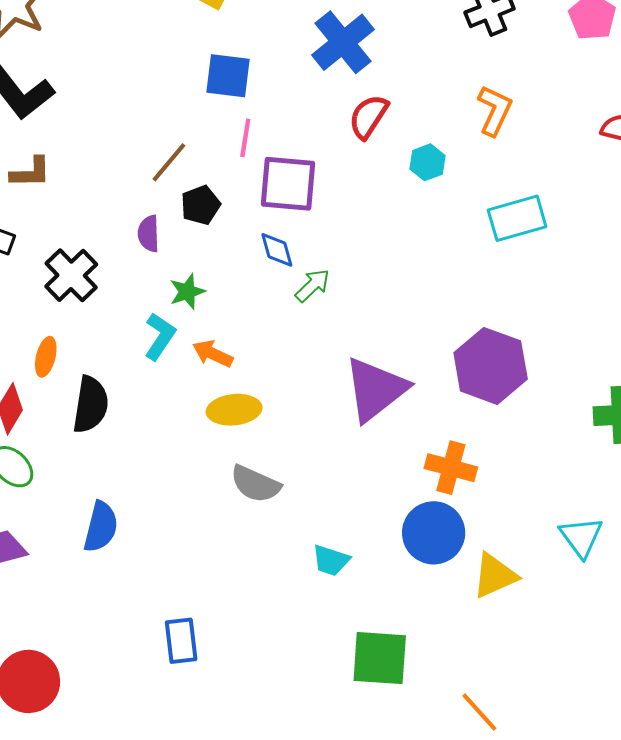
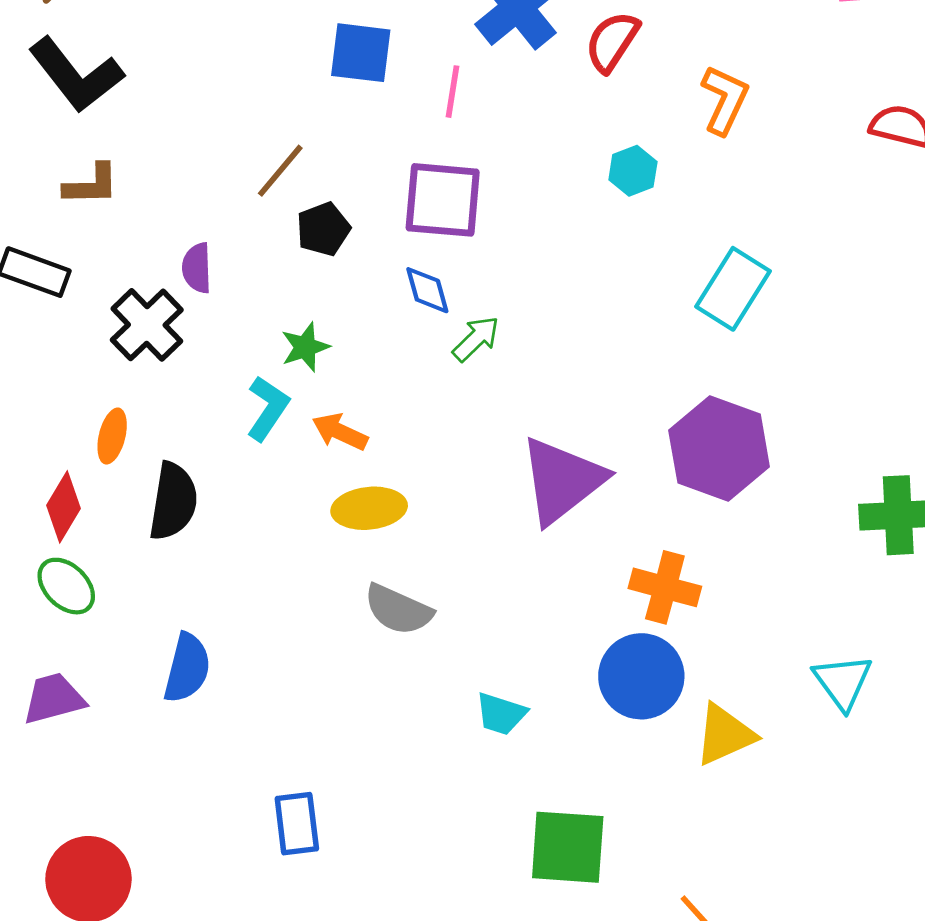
red semicircle: (368, 117) -> (612, 42), moved
pink line: (245, 138) -> (452, 92), moved
cyan rectangle: (517, 218) -> (733, 289), moved, turned -42
purple semicircle: (149, 234) -> (197, 268), moved

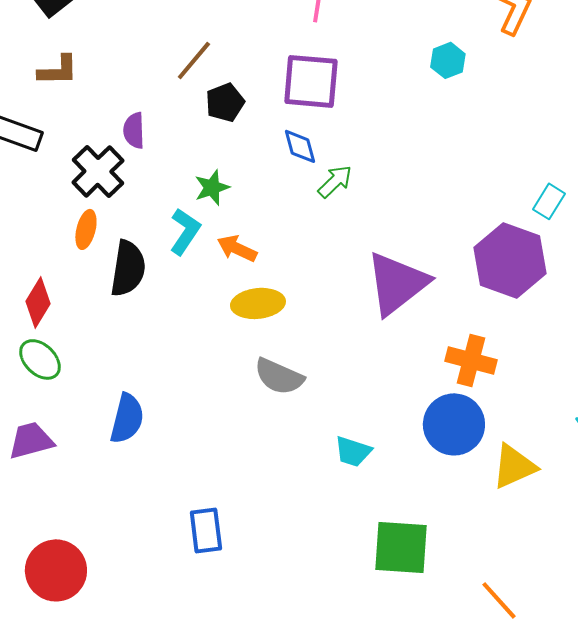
cyan rectangle: (733, 289) -> (549, 201), moved, size x0.6
orange ellipse: (112, 436) -> (86, 229), moved
black semicircle: (173, 501) -> (128, 268), moved

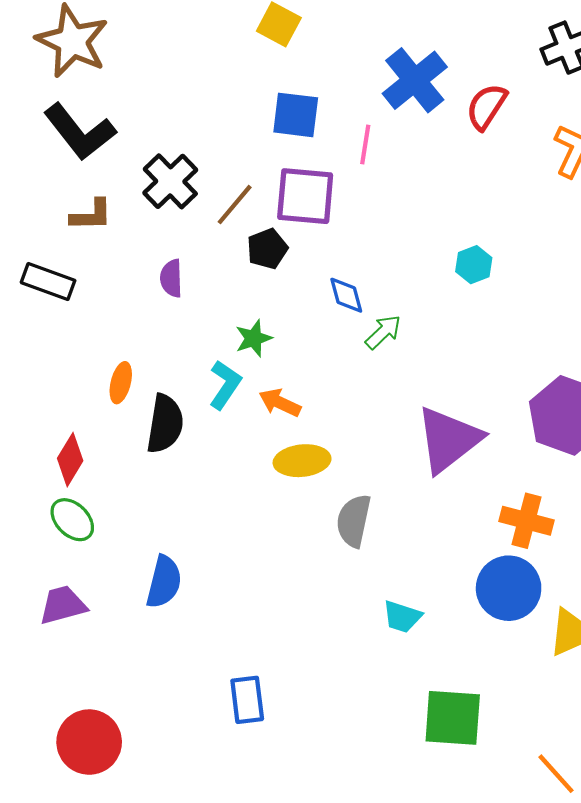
cyan hexagon: (448, 60) -> (474, 265), moved
purple square: (311, 81) -> (305, 196), moved
black cross: (98, 171) -> (170, 181), moved
gray semicircle: (279, 376) -> (354, 521), moved, turned 78

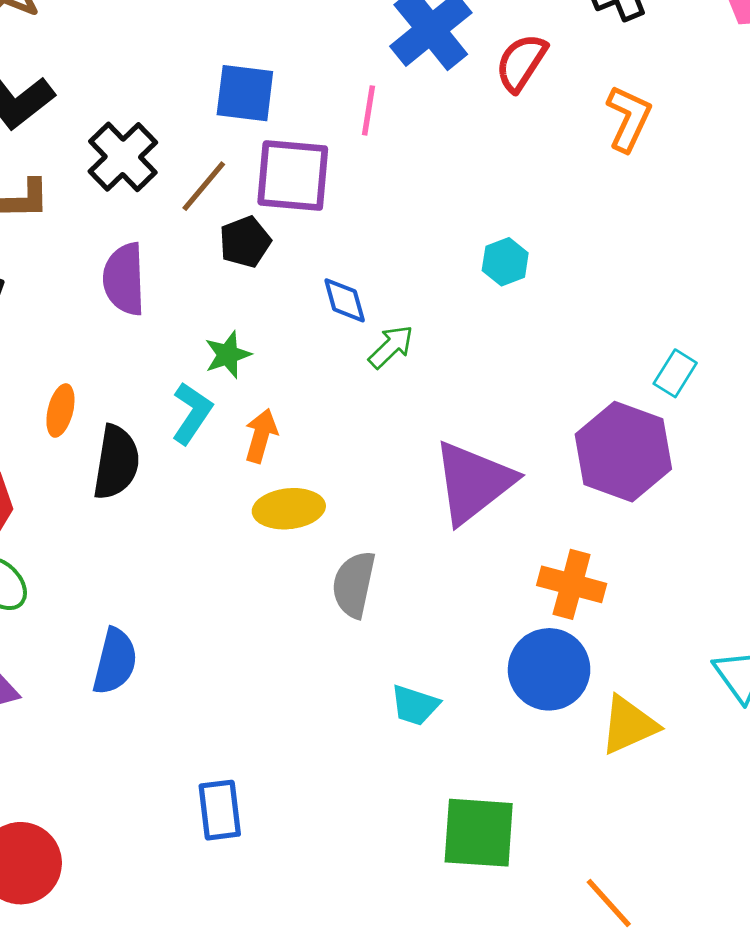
blue square: (296, 115) -> (245, 93), moved
purple semicircle: (171, 278) -> (124, 279), size x1.5
orange arrow: (280, 403) -> (261, 436), turned 81

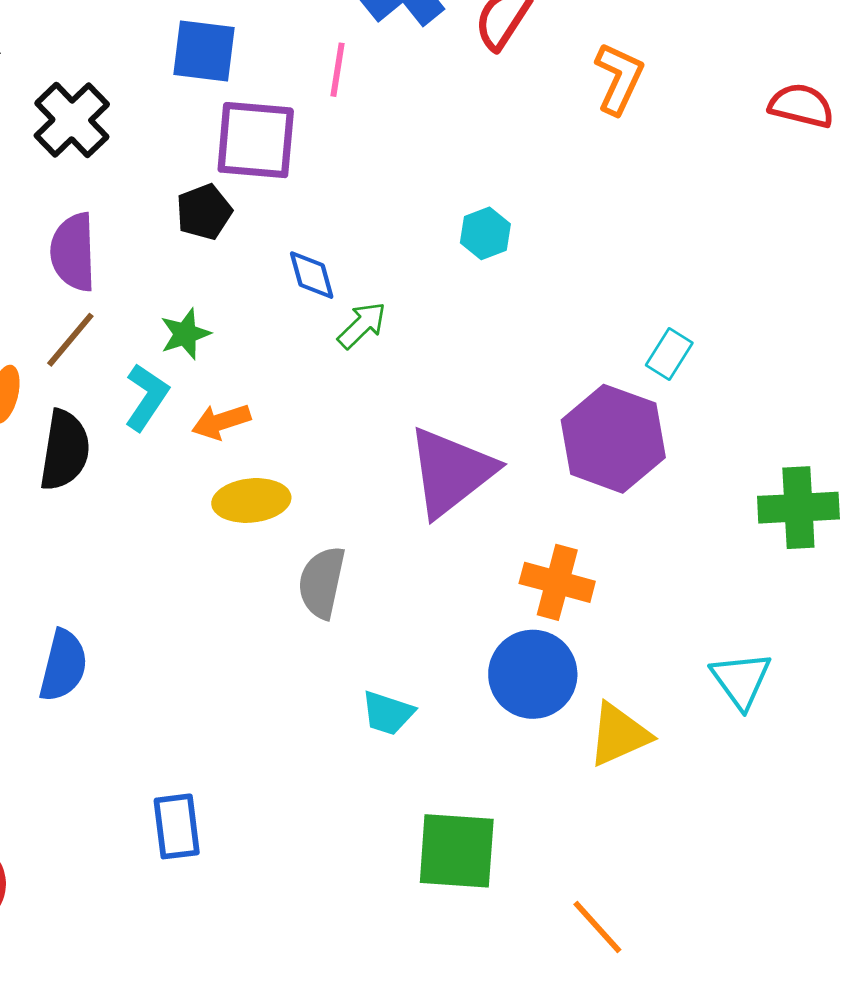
brown line: (204, 186) -> (70, 340), moved
orange arrow: (261, 436) -> (221, 422), turned -124

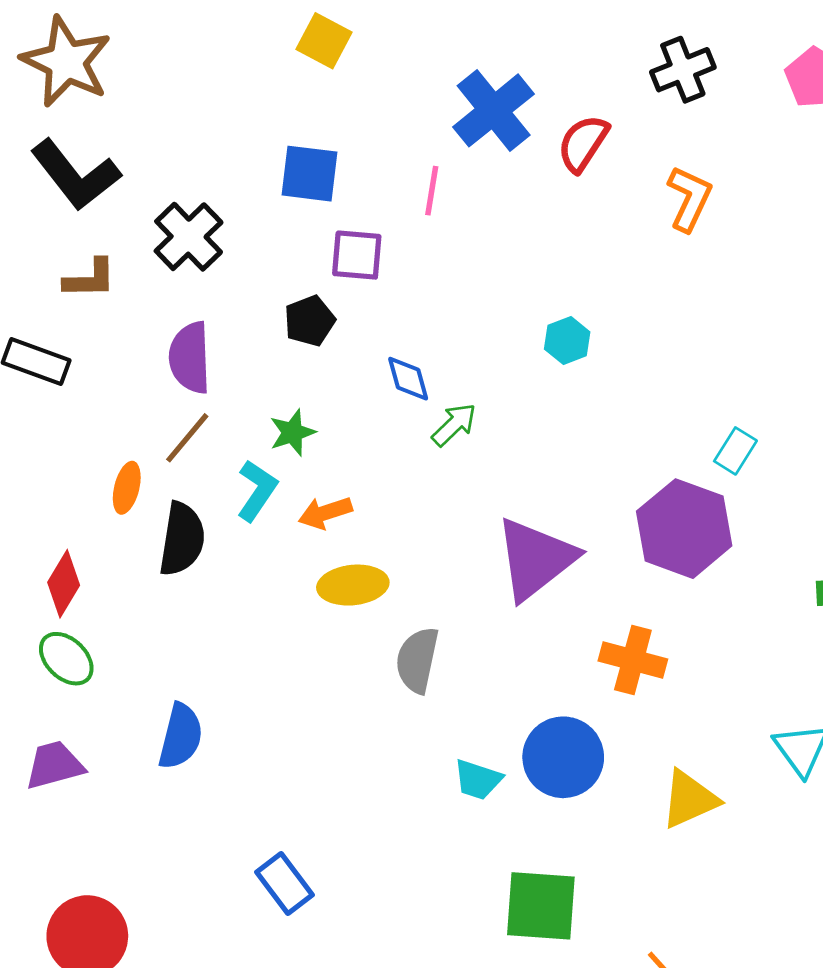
purple square: (256, 140) -> (357, 255), size x0.7
blue circle: (533, 674) -> (563, 757), moved
blue rectangle: (177, 826) -> (284, 883), turned -30

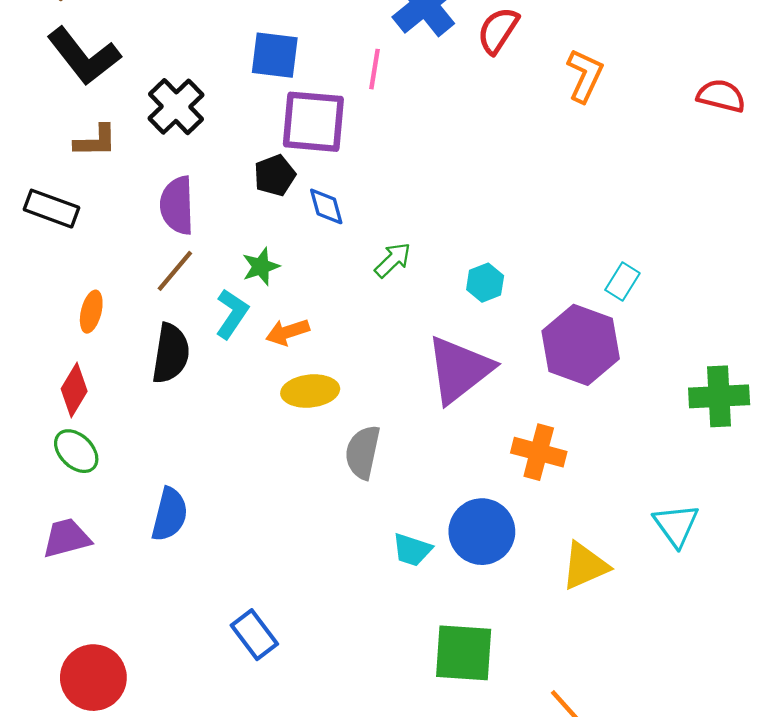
purple square: (357, 255) -> (313, 122), size x1.5
cyan hexagon: (567, 341) -> (485, 283), moved
blue diamond: (408, 379) -> (326, 206), moved
orange ellipse: (127, 488) -> (91, 312), moved

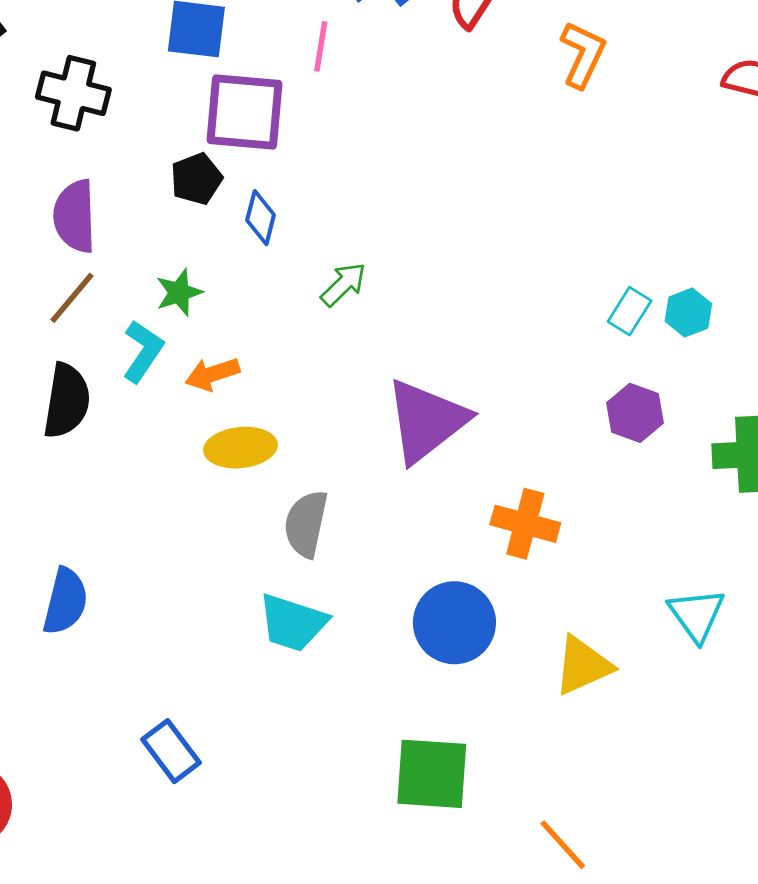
black cross: (176, 107) -> (73, 93), turned -32
blue diamond: (326, 206) -> (261, 218), turned 30
cyan hexagon: (485, 283) -> (688, 313), moved
purple hexagon: (581, 345) -> (635, 413), moved, size x0.6
cyan trapezoid: (412, 550) -> (293, 623), moved, size x1.4

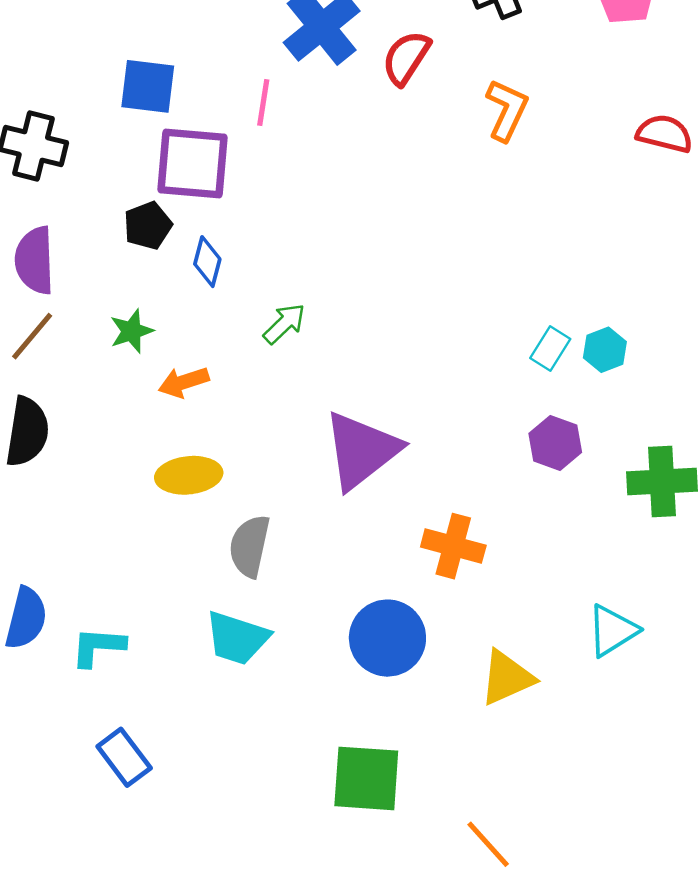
cyan L-shape: (143, 351) -> (98, 647), moved, turned -120
orange arrow: (212, 374) -> (184, 382), moved
cyan triangle: (696, 615) -> (612, 631), turned 34

